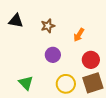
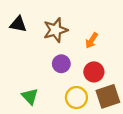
brown star: (48, 26) -> (55, 30), size x1.5
red circle: (91, 60) -> (94, 72), moved

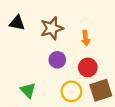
orange arrow: (92, 40) -> (86, 38), turned -40

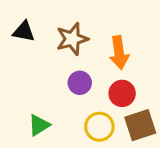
orange arrow: (86, 38) -> (119, 53), size x1.5
green triangle: (28, 90) -> (39, 125), turned 42

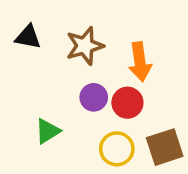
red circle: (122, 93) -> (127, 103), moved
green triangle: (39, 125) -> (48, 131), moved

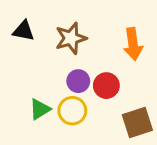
orange arrow: (140, 62) -> (133, 44), moved
yellow circle: (117, 149) -> (72, 111), moved

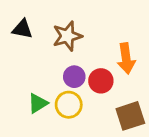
orange arrow: (133, 44) -> (126, 58), moved

